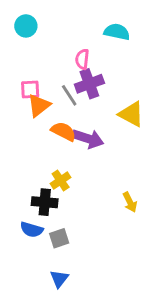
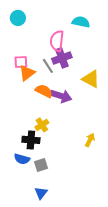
pink semicircle: (82, 59) -> (57, 41), size x1.5
yellow arrow: (130, 202) -> (90, 140), turned -128

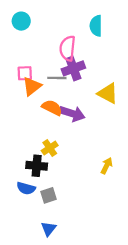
cyan semicircle: (81, 22) -> (96, 26), turned -102
gray line: (48, 66) -> (57, 78), turned -56

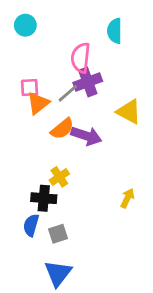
gray line: (57, 78) -> (68, 93), turned -42
orange semicircle: (52, 108) -> (62, 129), turned 114
blue semicircle: (26, 188) -> (31, 225), turned 90
blue triangle: (48, 229) -> (58, 273), size x1.5

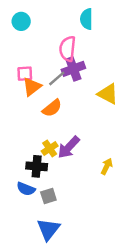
cyan semicircle: (115, 31) -> (86, 19), moved
purple arrow: (86, 136) -> (69, 147), moved, turned 115
blue semicircle: (31, 225) -> (26, 189), turned -84

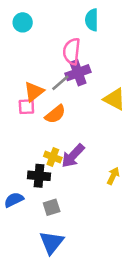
pink square: (25, 74) -> (26, 107), moved
yellow cross: (50, 148) -> (53, 157), turned -35
blue semicircle: (26, 189) -> (14, 200), moved, turned 132

